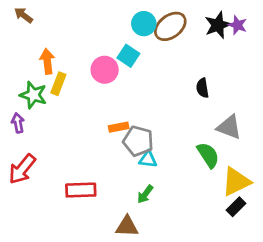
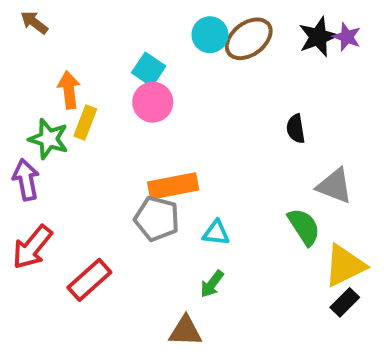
cyan square: (128, 56) -> (149, 69), moved
purple arrow: (18, 123) -> (26, 180), size x1.4
orange rectangle: (119, 127) -> (173, 186), size x1.6
gray pentagon: (138, 141) -> (157, 219), moved
red rectangle: (81, 190) -> (89, 280), moved, turned -40

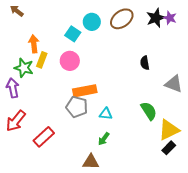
cyan circle: (210, 35) -> (92, 22), moved
pink circle: (153, 102) -> (70, 61), moved
gray triangle: (335, 186) -> (174, 84), moved

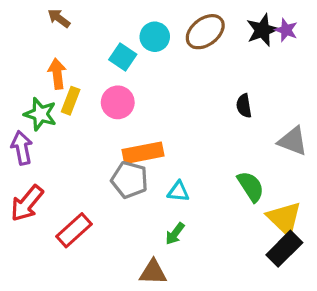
brown arrow: (17, 11) -> (59, 18), moved
yellow triangle: (169, 130) -> (284, 218), turned -50
black rectangle: (169, 148) -> (284, 249), size x1.5

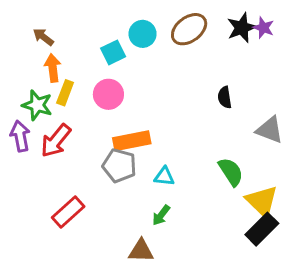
brown arrow: (59, 18) -> (43, 37), moved
cyan square: (123, 57) -> (113, 52), turned 30
red arrow: (27, 203) -> (56, 141), moved

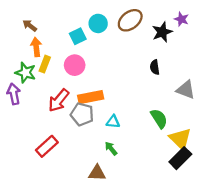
black star: (242, 28) -> (162, 32), moved
red arrow: (56, 141) -> (59, 100), moved
green arrow: (161, 215) -> (111, 148), turned 104

